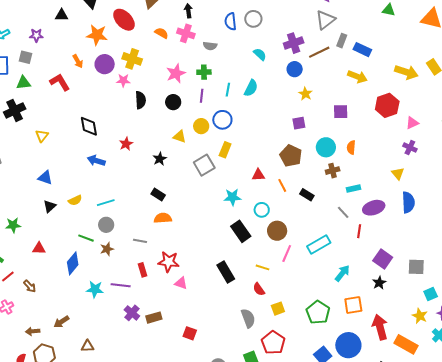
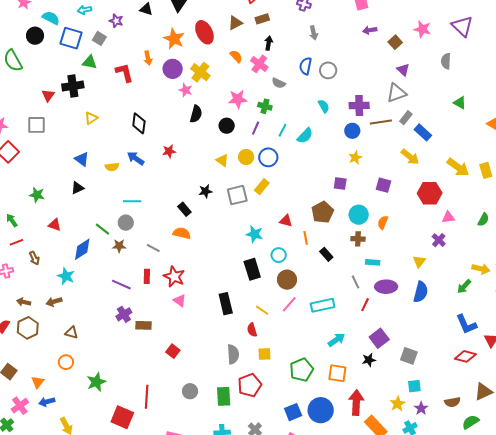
black star: (160, 159) -> (205, 191), moved
yellow semicircle: (75, 200) -> (112, 167), moved
cyan star: (95, 289) -> (66, 276), moved

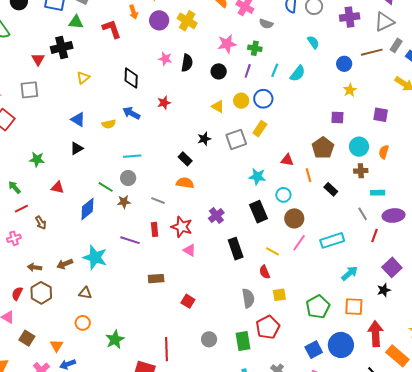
pink star: (186, 90) -> (165, 59), moved
purple cross: (359, 106) -> (350, 17), moved
cyan star: (66, 276) -> (95, 257), moved, size x1.4
purple cross: (124, 314) -> (216, 216), moved

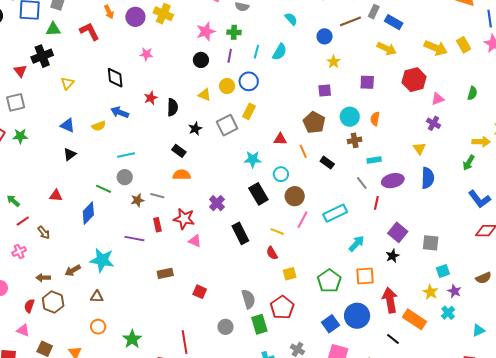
black semicircle: (187, 63) -> (172, 107), moved
green star: (37, 159) -> (20, 136), moved
brown star: (124, 202) -> (138, 200), moved
gray semicircle: (248, 298) -> (248, 299), moved

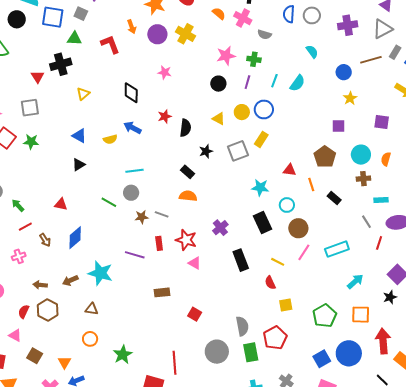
blue diamond: (88, 213) -> (75, 238), moved
gray circle: (225, 327) -> (217, 352), size x1.5

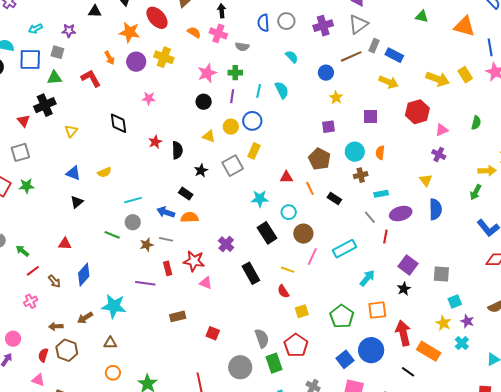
cyan semicircle: (297, 83) -> (282, 90), turned -54
blue arrow: (132, 128) -> (166, 212), moved

